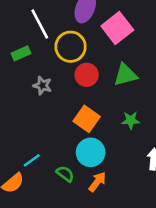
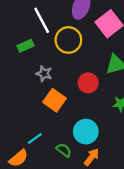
red circle: (87, 75) -> (88, 83), moved
orange square: (87, 119) -> (54, 100), moved

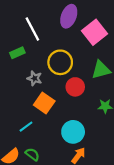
yellow circle: (68, 40) -> (60, 62), moved
cyan line: (35, 139) -> (26, 127), moved
green semicircle: (64, 150) -> (32, 154), moved

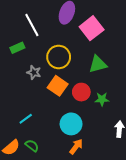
red circle: (75, 87) -> (81, 92), moved
orange square: (44, 103) -> (58, 86), moved

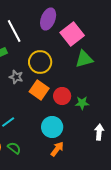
green triangle: (98, 64) -> (84, 59), moved

